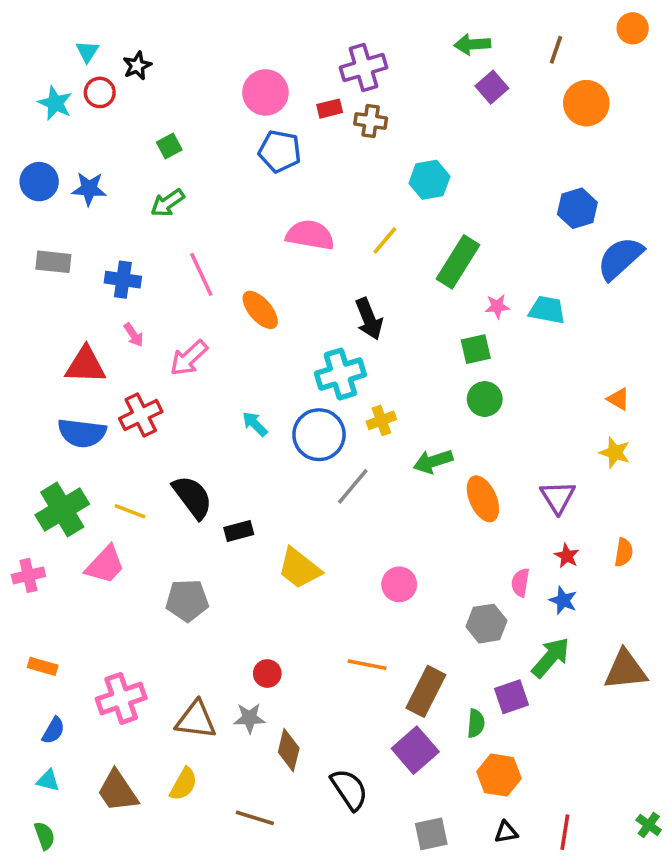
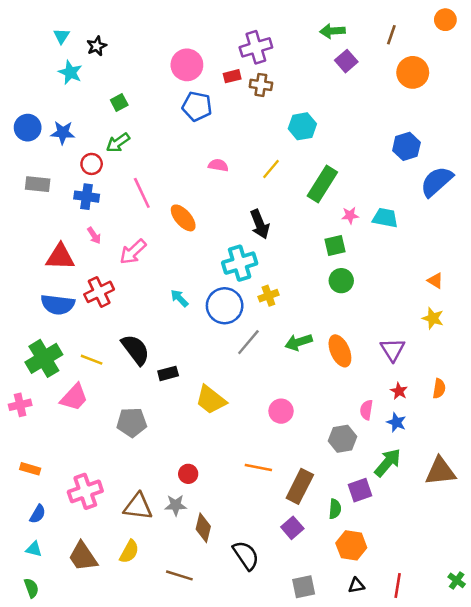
red circle: (100, 92) -> (92, 164), moved
cyan star: (55, 103) -> (70, 72), moved
pink semicircle: (310, 235) -> (218, 165), size x0.6
green arrow: (433, 461) -> (299, 342), moved
purple square: (415, 750) -> (292, 528), size x0.7

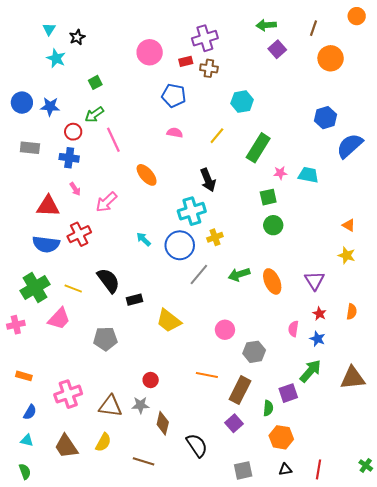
blue pentagon: (197, 106) -> (174, 95), moved
pink line: (142, 193) -> (113, 140), moved
gray hexagon: (342, 439) -> (254, 352), moved

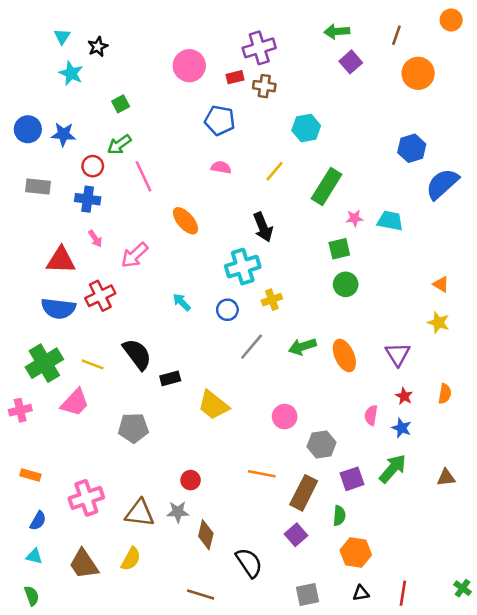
blue circle: (180, 245) -> (227, 310), size x0.6
brown triangle: (353, 378) -> (446, 478), size x0.6
purple square: (288, 393) -> (352, 479), moved
brown line: (144, 461) -> (201, 594), moved

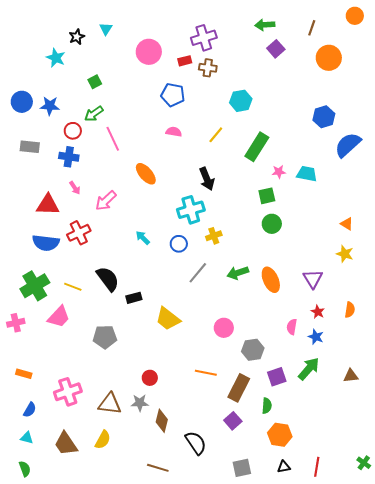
cyan triangle: (62, 36) -> (106, 29), moved

